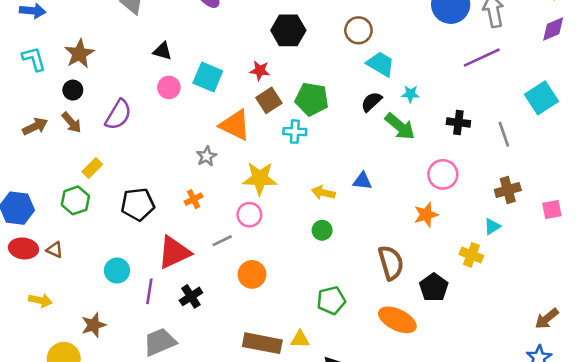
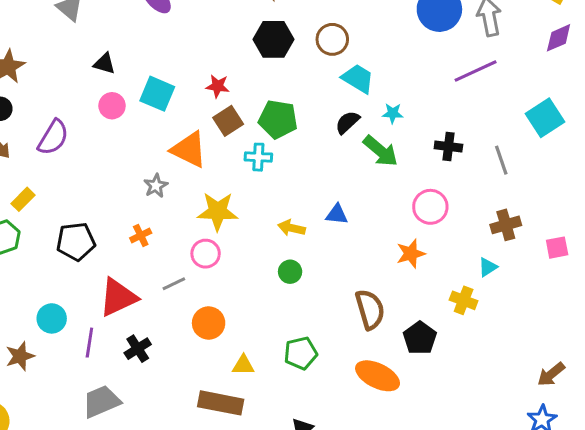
black hexagon: (288, 30) -> (273, 39), moved
brown star: (94, 325) -> (20, 356), moved
yellow triangle: (300, 339) -> (243, 365), moved

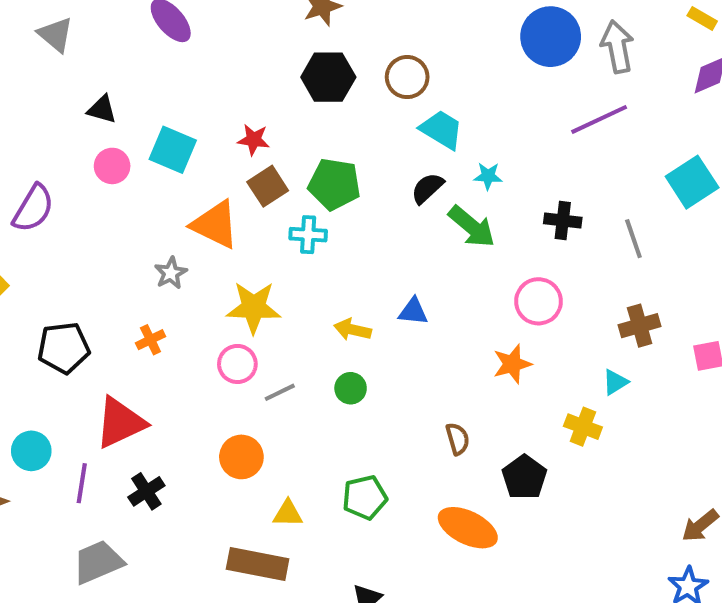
gray line: (174, 284) -> (280, 392), moved
brown semicircle: (370, 309) -> (458, 439), size x0.6

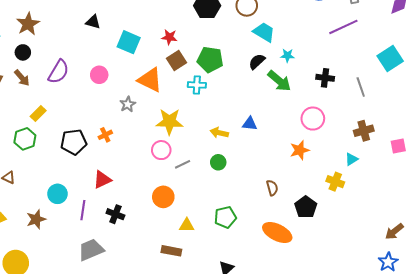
pink circle: (112, 166) -> (99, 75), moved
orange cross: (150, 340) -> (105, 135), moved
red triangle: (120, 423) -> (102, 180), size x0.7
black cross: (146, 491) -> (115, 214), turned -36
brown rectangle: (258, 564) -> (171, 251), size x0.7

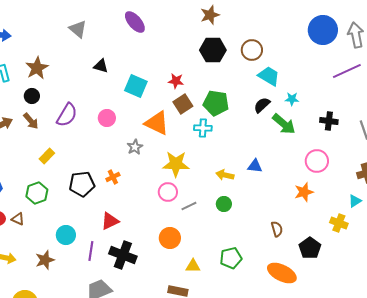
green hexagon: (25, 139) -> (37, 193), moved
black cross: (115, 214) -> (123, 255), size x1.5

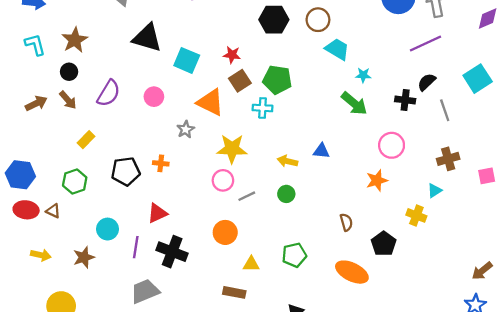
black triangle: (101, 66) -> (147, 38), size x1.8
black semicircle: (262, 105) -> (427, 82), moved
orange cross: (113, 177) -> (161, 163), turned 32

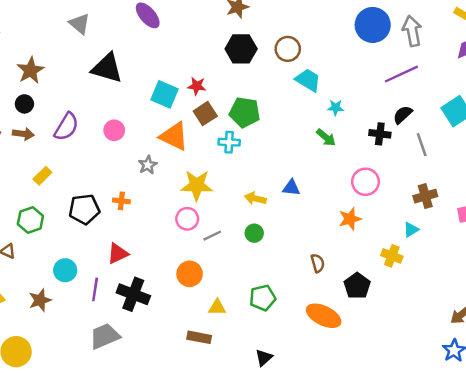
cyan square: (187, 60) -> (164, 94), moved
brown arrow: (68, 100) -> (23, 134), turned -42
green arrow: (354, 103) -> (326, 137), size x0.7

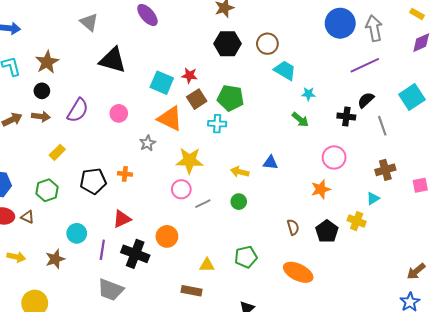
orange circle: (190, 274) -> (167, 236), moved
black pentagon: (357, 286) -> (327, 231), moved
gray trapezoid: (105, 336) -> (111, 290), turned -136

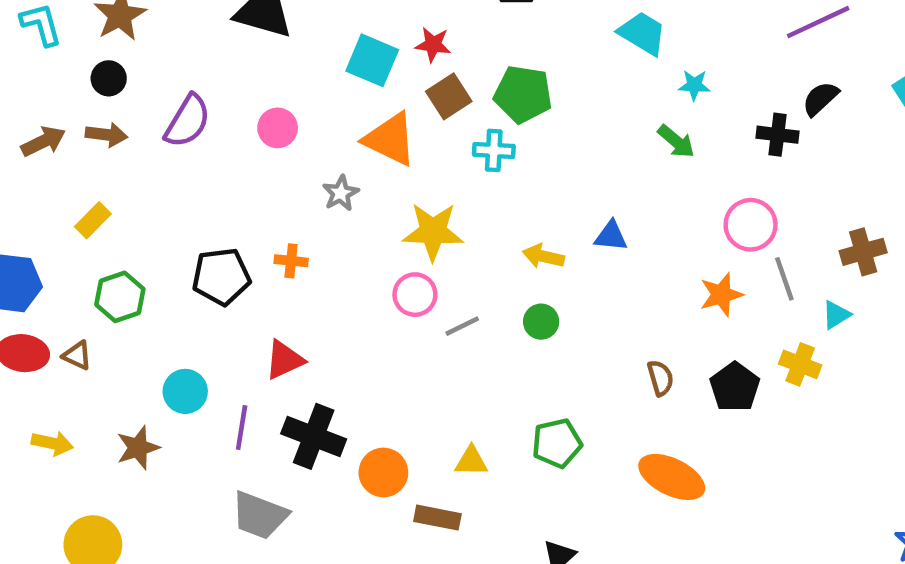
gray line: (382, 126) -> (784, 279), moved
yellow rectangle: (57, 152) -> (93, 220), moved
orange circle: (167, 236) -> (383, 472), moved

